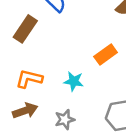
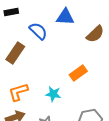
orange L-shape: (29, 79) -> (18, 92), turned -30

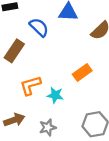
orange L-shape: (18, 92) -> (30, 85), moved

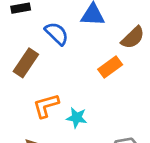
orange rectangle: (82, 72) -> (110, 67), moved

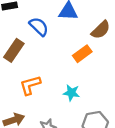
cyan star: (77, 118) -> (71, 93), moved

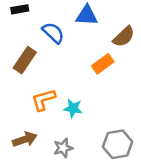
cyan star: (71, 93) -> (73, 108), moved

